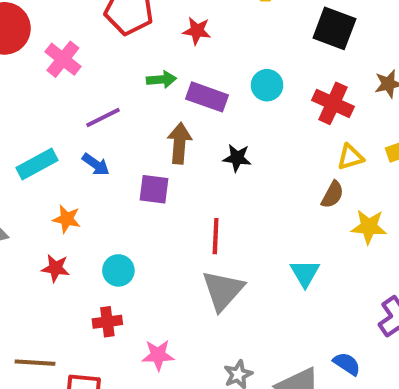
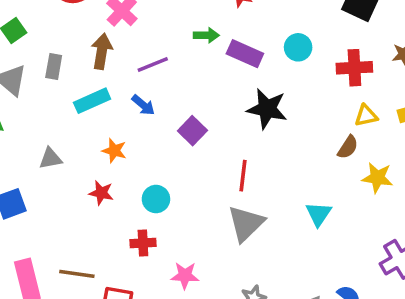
red cross: (333, 103) -> (354, 68), turned -32
brown arrow: (179, 143) -> (102, 51), moved
black star: (237, 158) -> (267, 109), size x1.6
purple square: (154, 189) -> (192, 131), turned 32

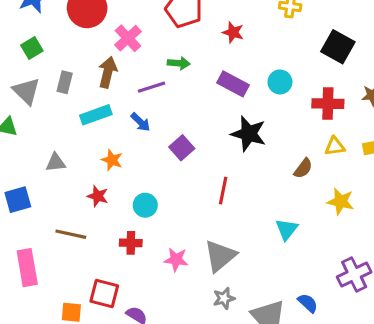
green arrow: (206, 35) -> (179, 63), moved
brown semicircle: (348, 147) -> (303, 168), moved
gray triangle: (246, 223) -> (220, 256), moved
brown line: (77, 274) -> (71, 234), moved
pink star: (185, 276) -> (176, 260), moved

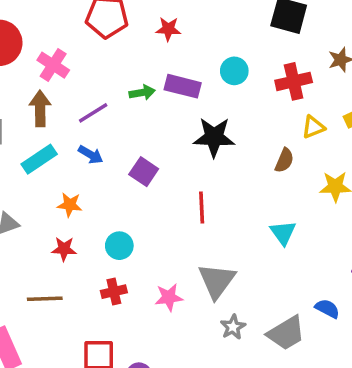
green arrow: (179, 63) -> (142, 93), moved

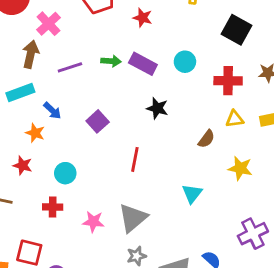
black star: (214, 137) -> (157, 108), size x0.7
blue arrow: (91, 155) -> (52, 111), moved

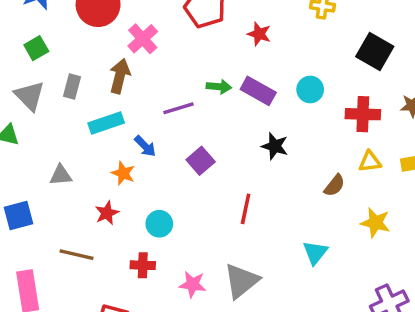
purple line: (70, 67) -> (179, 108), moved
red star: (23, 165) -> (107, 213), turned 30

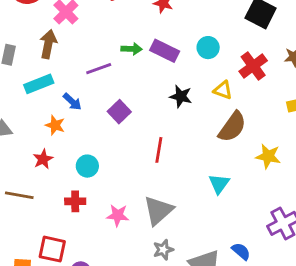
red cross: (363, 114) -> (253, 66), turned -36
yellow triangle: (370, 162) -> (223, 90), moved, turned 30
brown semicircle: (334, 185) -> (232, 127), size x1.6

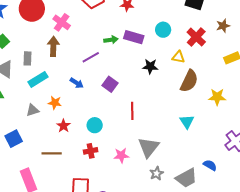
cyan rectangle: (39, 84) -> (38, 79), moved
orange star: (55, 125) -> (55, 103), moved
red line: (159, 150) -> (132, 111), moved

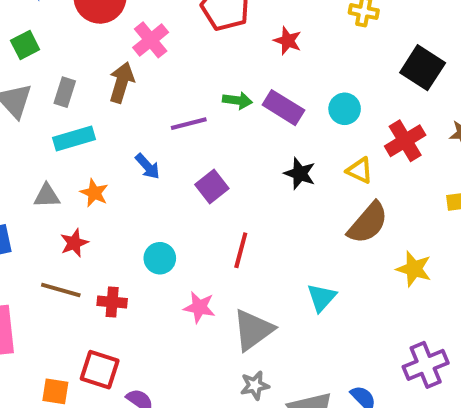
cyan triangle: (187, 122) -> (322, 298), moved
red star: (63, 126) -> (74, 243), moved
red cross: (91, 151) -> (112, 302), moved
pink star: (121, 155) -> (199, 307), moved

